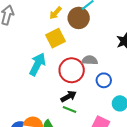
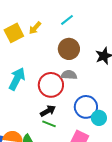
brown circle: (79, 18) -> (69, 49), moved
yellow square: (56, 38) -> (14, 33), moved
blue circle: (104, 80) -> (86, 107), moved, size x1.5

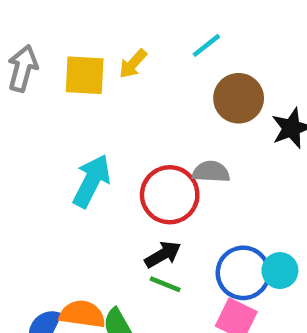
yellow square: (14, 33) -> (85, 75), turned 30
brown circle: (69, 49) -> (239, 98), moved
blue circle: (86, 107) -> (243, 273), moved

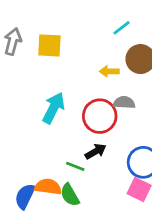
yellow arrow: (133, 64) -> (109, 71), moved, turned 48
green line: (165, 284) -> (75, 166), moved

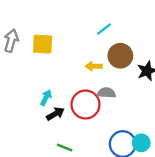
cyan arrow: (53, 108) -> (46, 98), size x0.6
black arrow: (96, 151) -> (55, 114), moved

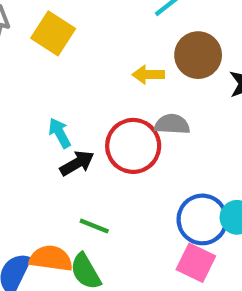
yellow square: (43, 44) -> (53, 33), turned 30
cyan arrow: (46, 98) -> (60, 133), turned -56

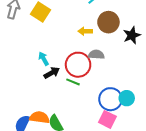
green line: (94, 226) -> (73, 82), moved

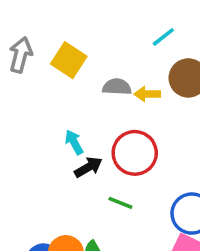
gray semicircle: (96, 55) -> (117, 87), moved
green line: (73, 82) -> (120, 203), moved

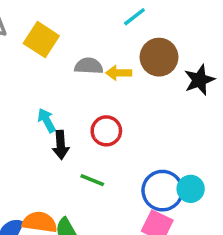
red circle: (135, 153) -> (106, 131), size x0.7
black arrow: (88, 167) -> (61, 145), turned 116

